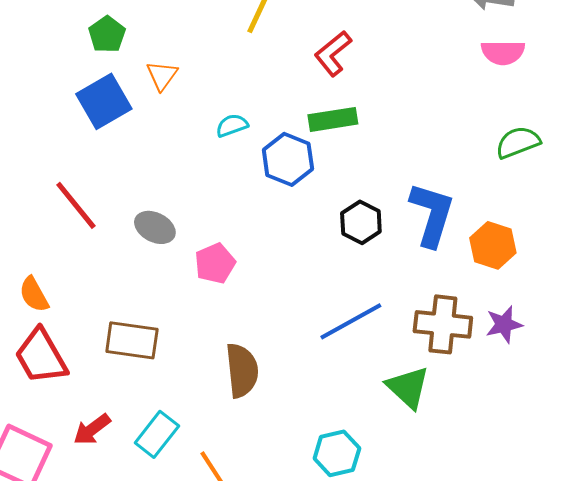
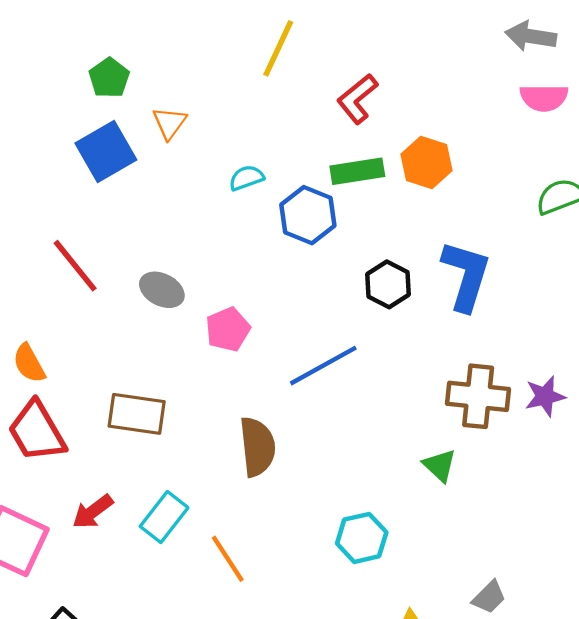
orange hexagon: (493, 245) -> (426, 162), moved
blue line: (351, 321) -> (323, 366), moved
green triangle: (408, 387) -> (440, 465), size x0.7

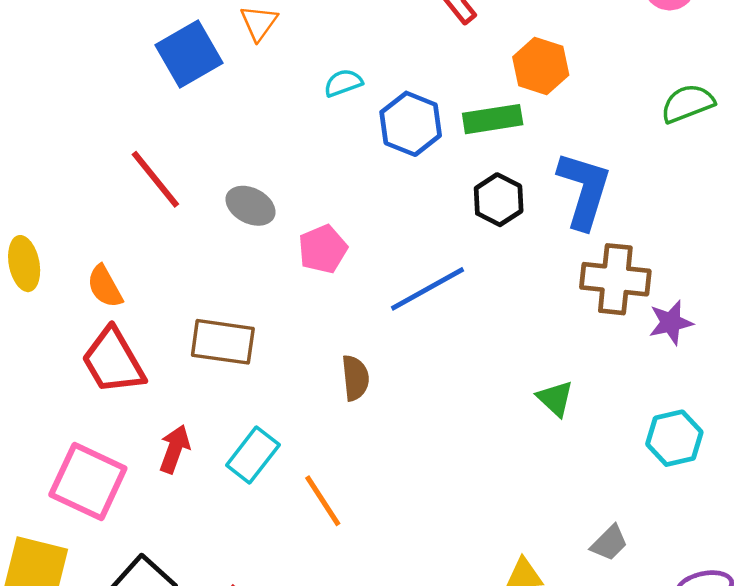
green rectangle: (357, 171) -> (493, 119), moved
brown cross: (478, 396) -> (615, 279), moved
brown semicircle: (257, 447) -> (355, 378), size x0.7
red arrow: (93, 512) -> (175, 449), turned 147
cyan hexagon: (362, 538) -> (674, 438), moved

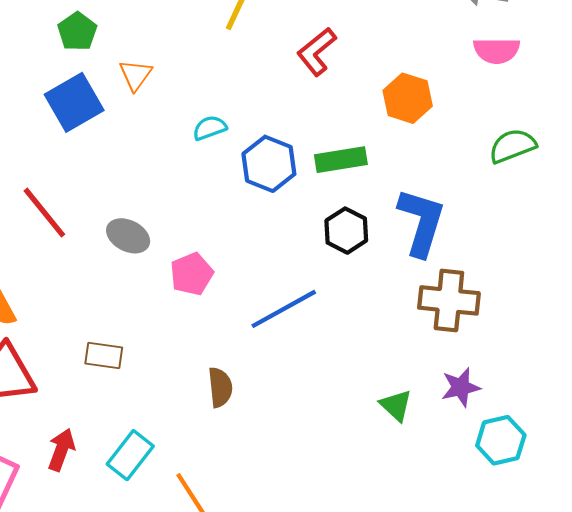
orange hexagon: (541, 66) -> (408, 98), moved
purple star: (671, 323) -> (461, 387), moved
brown rectangle: (223, 342) -> (104, 356), size x0.7

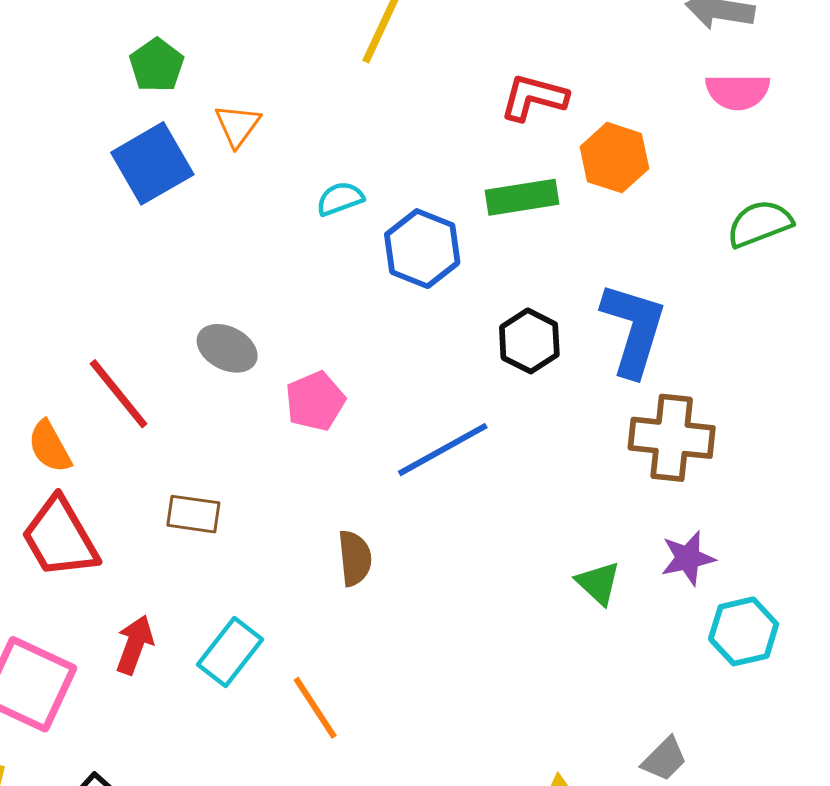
red L-shape: (317, 52) -> (534, 97), moved, turned 54
green rectangle: (341, 160) -> (522, 197), moved
red line: (44, 213) -> (119, 394), moved

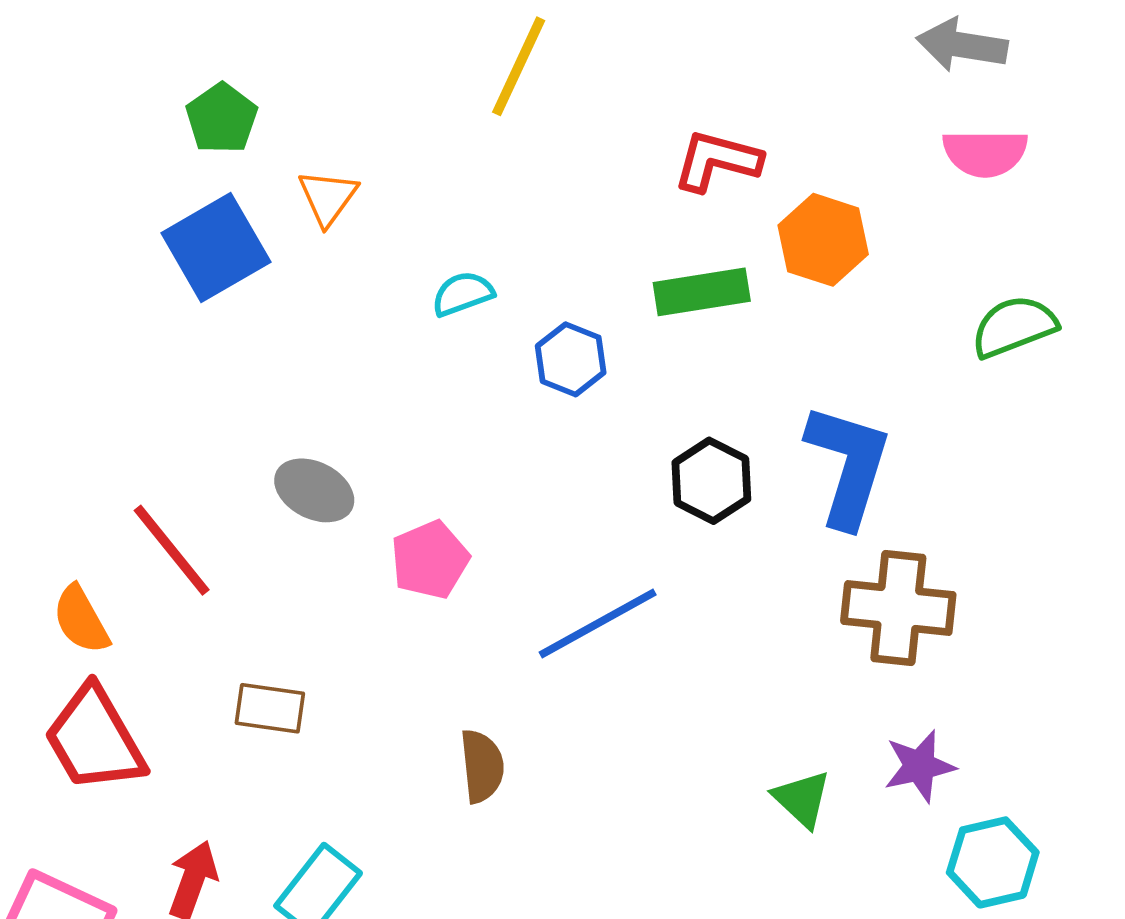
blue hexagon: (422, 249) -> (571, 359), size x0.7

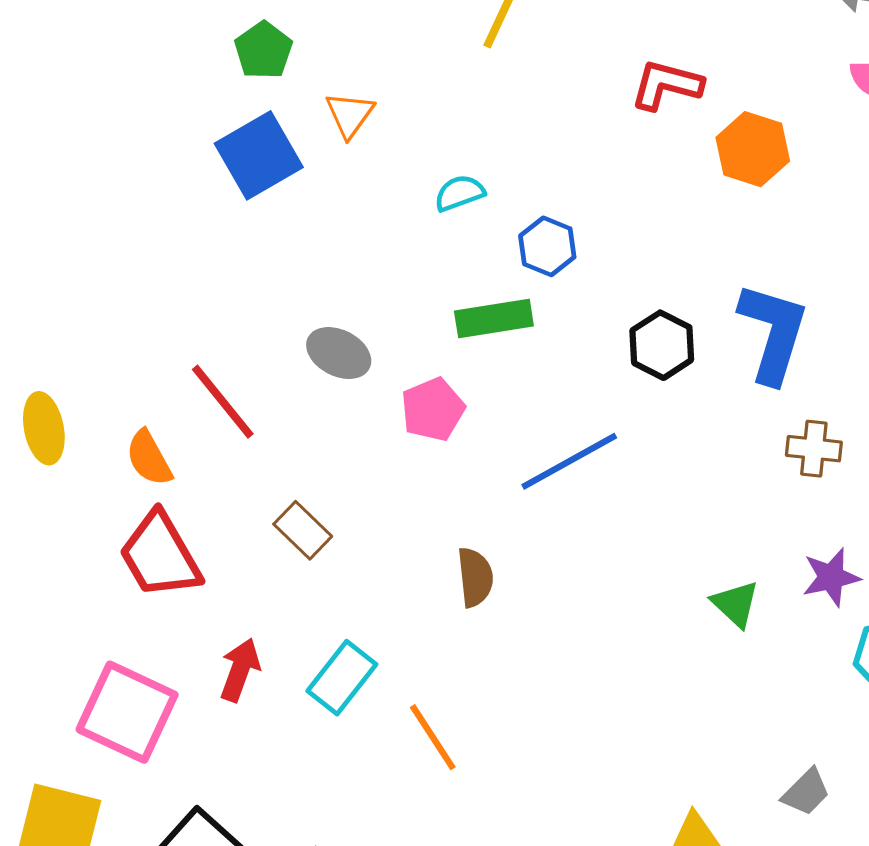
green rectangle: (702, 292) -> (494, 319), moved
brown cross: (898, 608) -> (814, 449), size x0.6
brown rectangle: (270, 708) -> (303, 530), turned 36

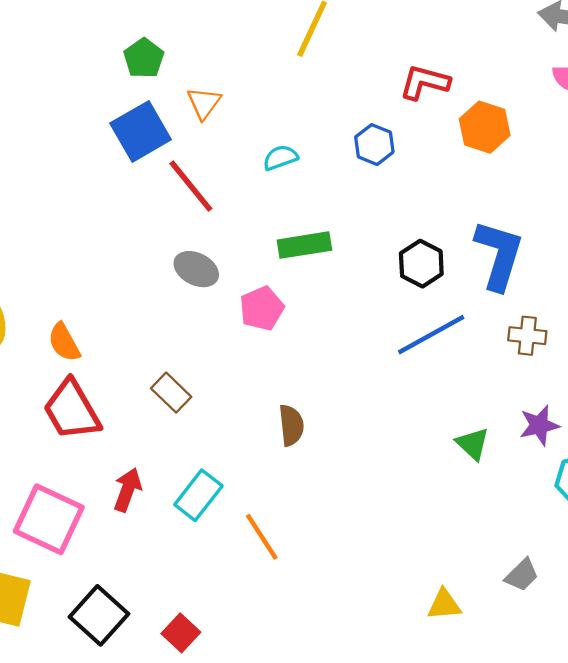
blue hexagon: (547, 246) -> (374, 145), moved
red line: (223, 402) -> (191, 186), moved
blue line: (569, 461) -> (431, 335), moved

